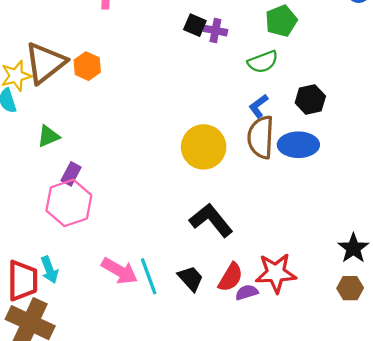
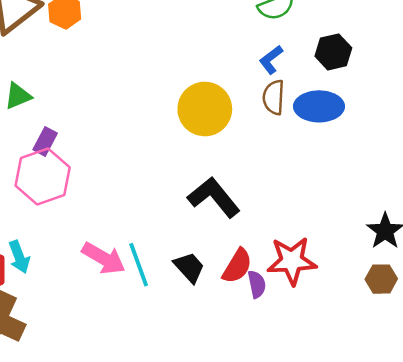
brown semicircle: (261, 137) -> (274, 97), size x0.7
purple semicircle: (247, 292) -> (257, 284), turned 95

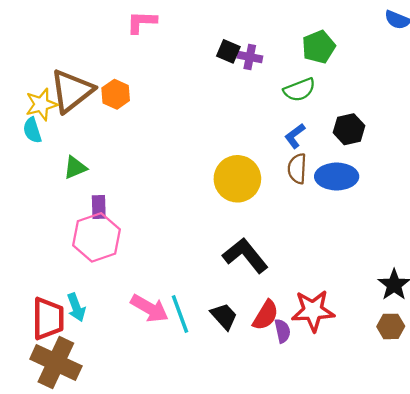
purple rectangle: (45, 141) -> (99, 207), turned -30

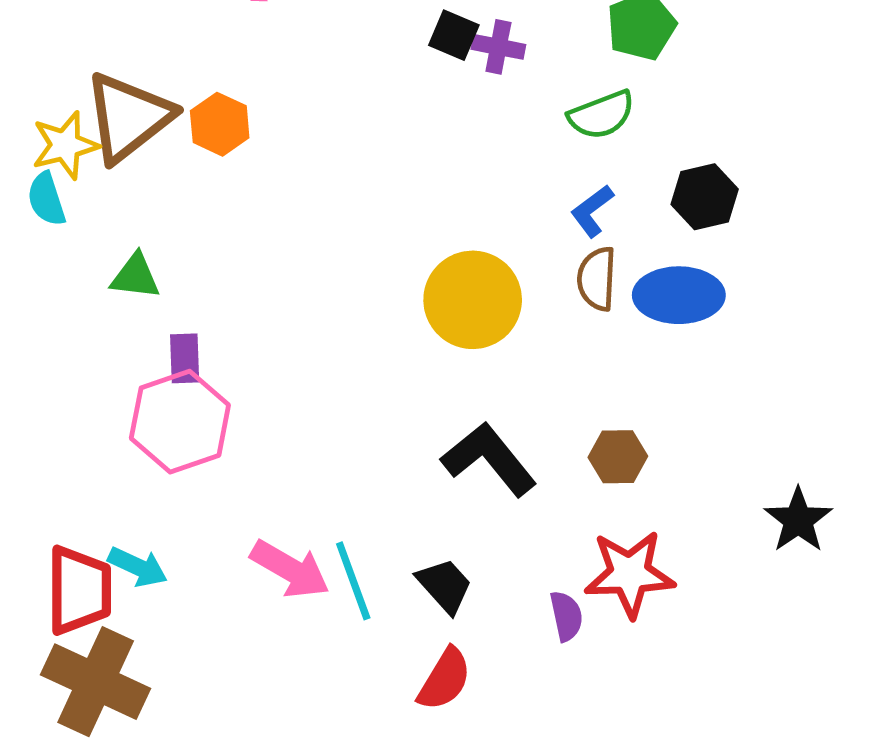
green triangle: (75, 168) -> (135, 276), turned 30
cyan arrow: (76, 307) -> (138, 567), turned -44
red semicircle: (266, 315) -> (445, 679), moved
brown hexagon: (391, 326) -> (618, 457), moved

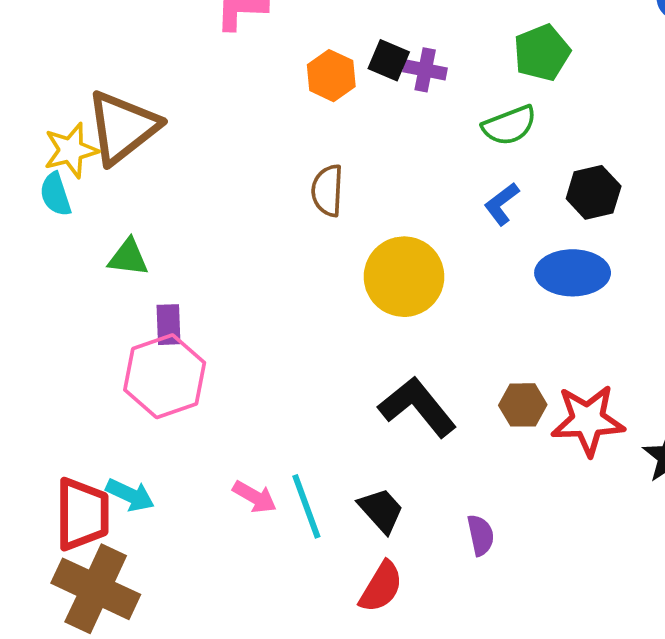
orange hexagon: (220, 124) -> (331, 76), moved
brown semicircle: (597, 279) -> (327, 190), moved
pink arrow: (290, 569) -> (255, 497), size x0.7
red star: (630, 574) -> (588, 420), moved

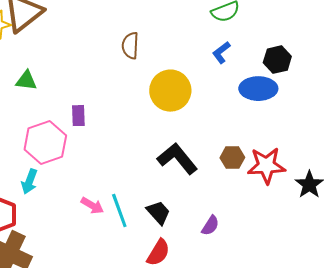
black hexagon: (594, 192) -> (277, 60), moved
purple rectangle: (168, 325) -> (78, 116), moved
cyan arrow: (130, 495) -> (29, 182), moved, turned 85
purple semicircle: (481, 535) -> (210, 226), turned 45

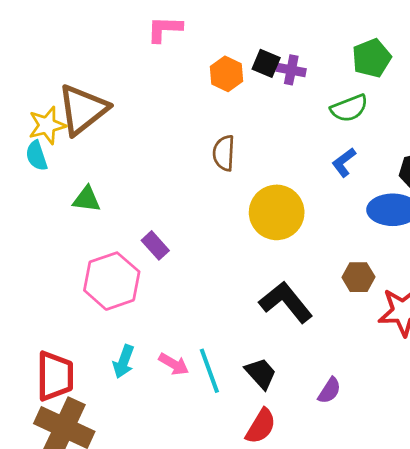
purple rectangle: (78, 116) -> (155, 245), turned -40
brown hexagon: (232, 158) -> (358, 277), moved
cyan arrow: (29, 182) -> (124, 362), moved

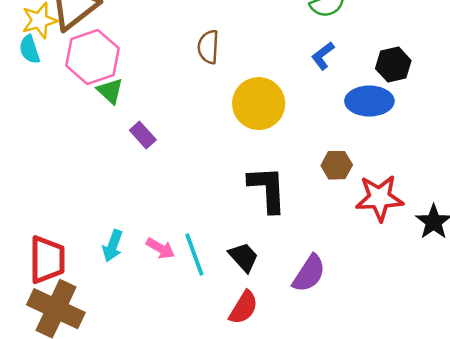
green triangle: (87, 199) -> (110, 91), moved, turned 36
pink hexagon: (112, 281) -> (92, 57), moved
black L-shape: (286, 302) -> (267, 189), turned 36
purple semicircle: (329, 391) -> (309, 273), size x1.5

